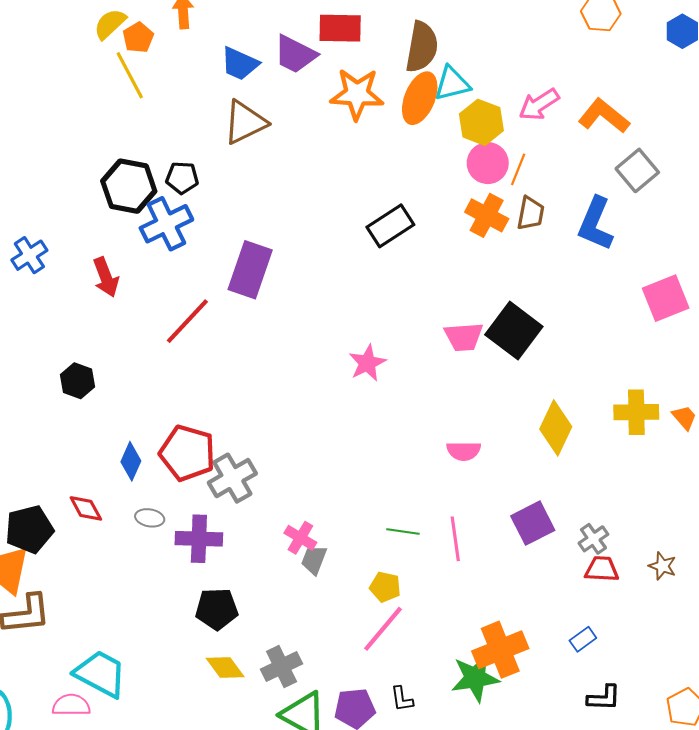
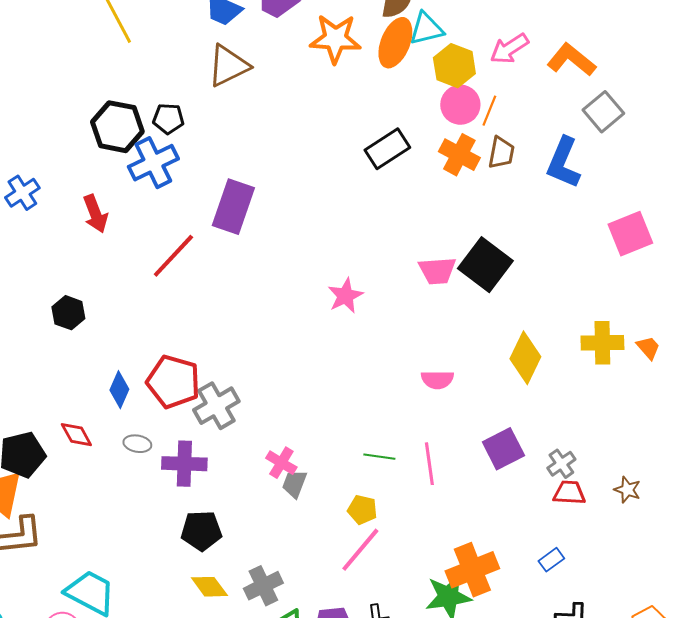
black rectangle: (390, 226) -> (387, 149), moved

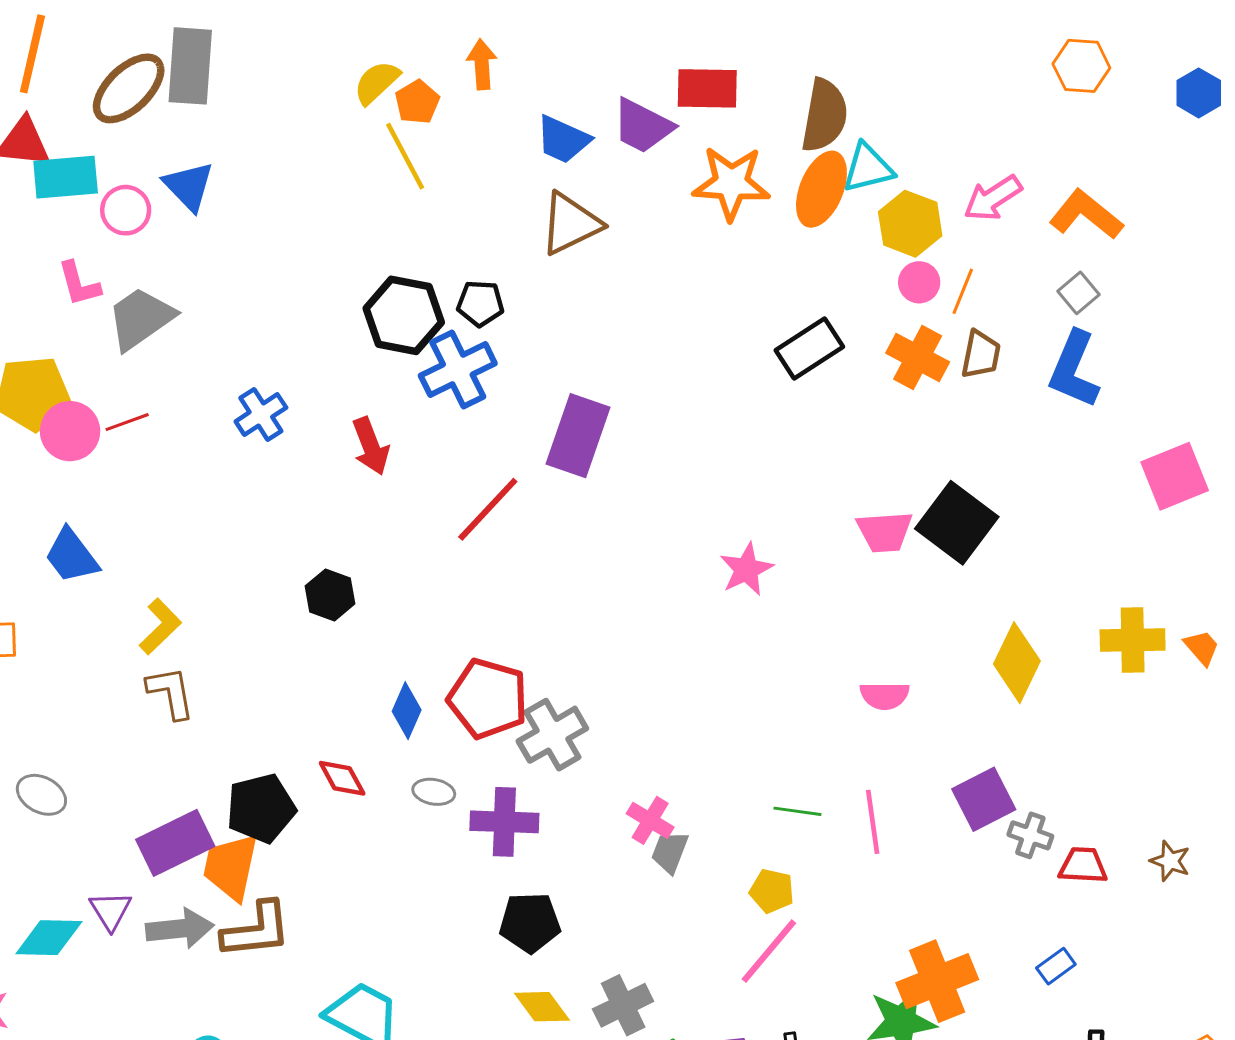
pink circle: (460, 105) -> (919, 282), size x0.7
gray square: (603, 112) -> (1078, 293), moved, size x0.7
gray cross: (561, 464) -> (1030, 835), moved, turned -36

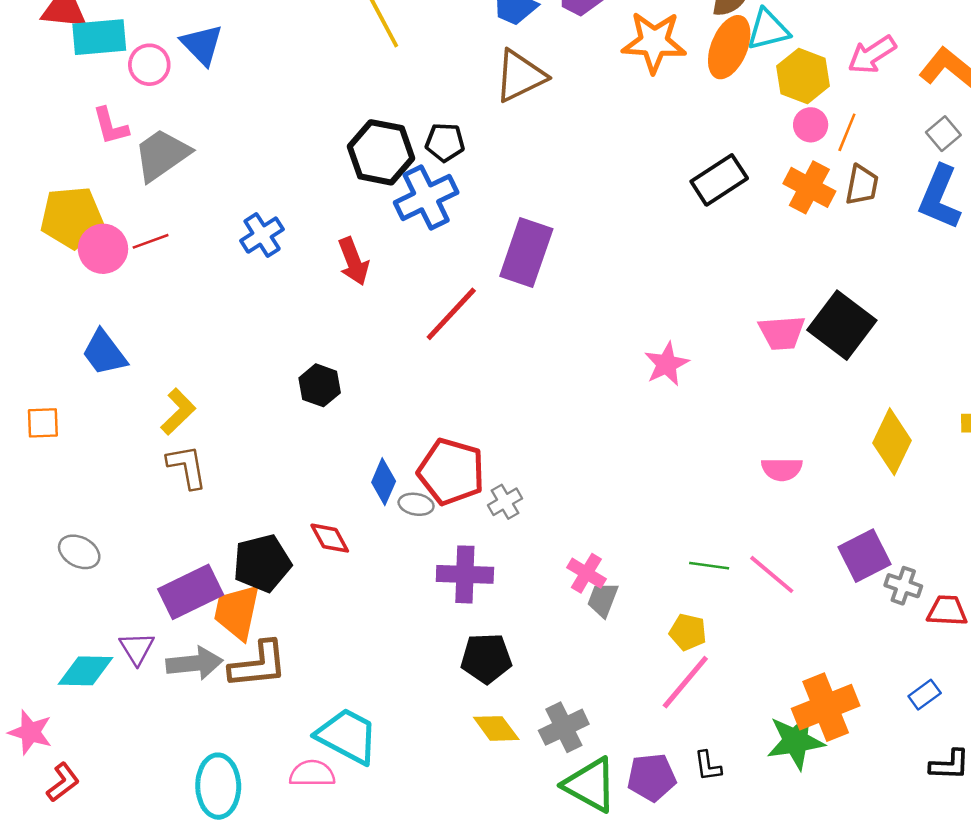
gray cross: (552, 735) -> (505, 502), size x0.6
gray ellipse: (434, 792) -> (416, 504), moved
pink line: (873, 822) -> (772, 574), turned -42

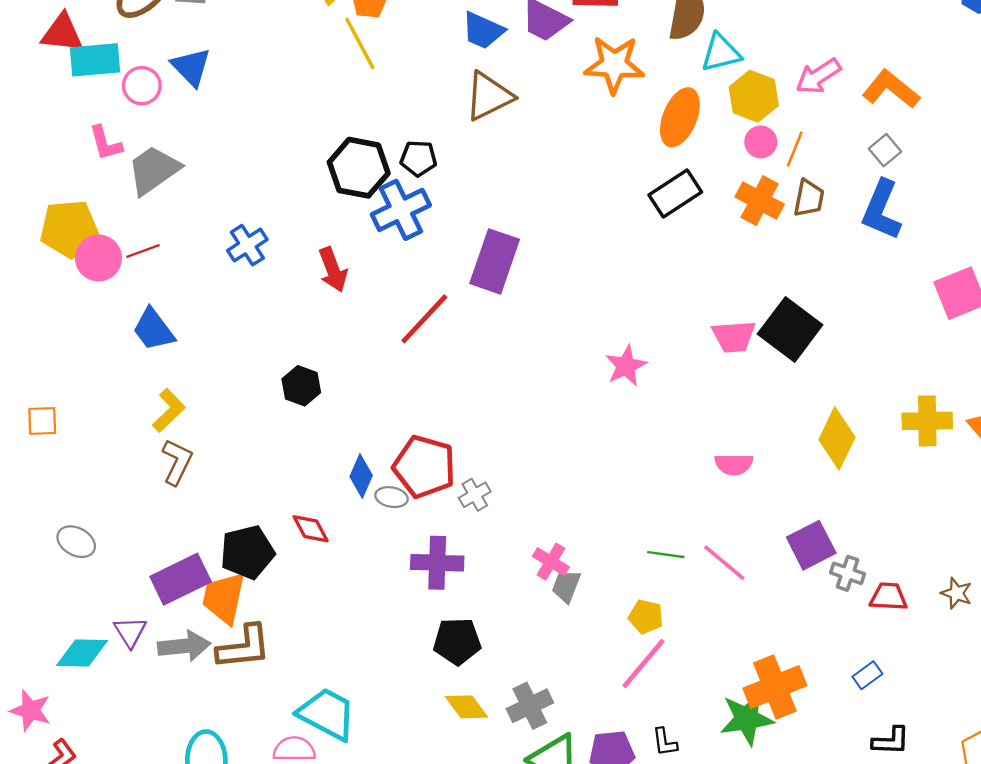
orange ellipse: (729, 47) -> (680, 117), moved
blue trapezoid: (104, 353) -> (154, 329), moved
brown L-shape: (187, 467) -> (177, 462), turned 36

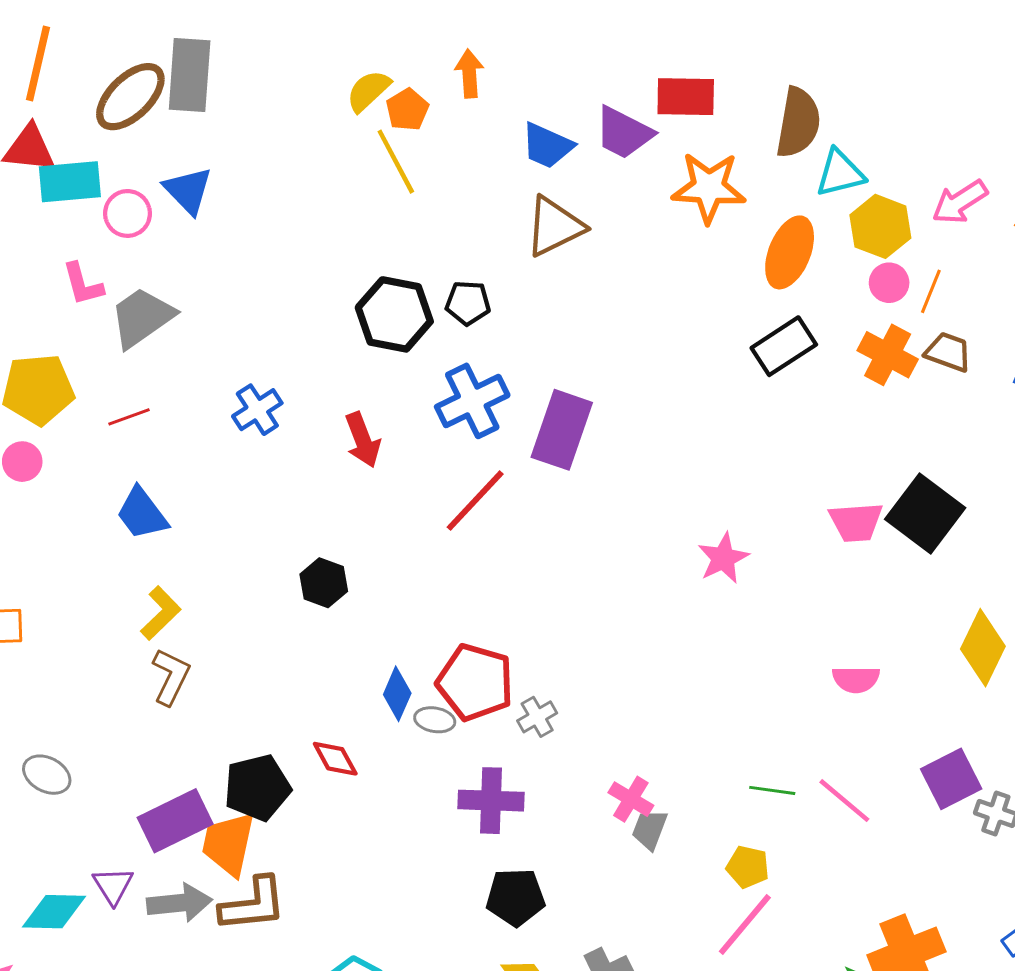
brown trapezoid: (809, 198) -> (948, 352), turned -81
blue cross: (401, 210) -> (472, 401), moved
pink circle: (98, 258) -> (22, 462), moved, size x0.7

